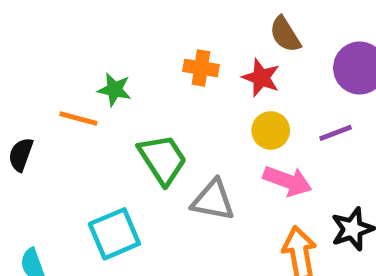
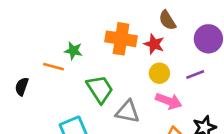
orange cross: (201, 68) -> (121, 39), size x1.6

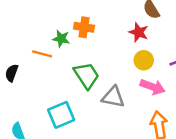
orange cross: (121, 39) -> (84, 27), moved, size x0.7

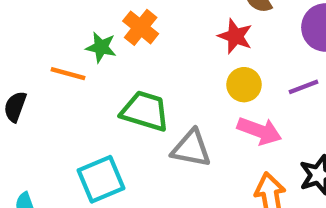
orange cross: (84, 27) -> (141, 27), turned 30
green trapezoid: (87, 75) -> (145, 111), turned -40

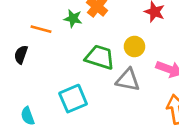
orange line: (68, 74) -> (41, 29), moved
yellow circle: (244, 85) -> (134, 47), moved

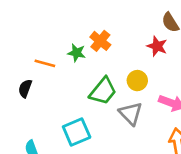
green trapezoid: (100, 57) -> (103, 91), turned 112
gray triangle: (128, 80) -> (131, 114), turned 35

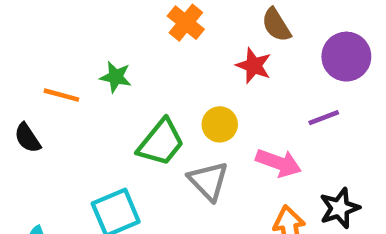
orange cross: (100, 41) -> (186, 23), moved
black semicircle: (25, 88) -> (27, 138), turned -54

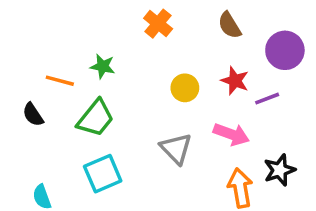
red star: (254, 66) -> (235, 81), moved
yellow circle: (220, 124) -> (185, 88), moved
green trapezoid: (161, 143) -> (96, 118), moved

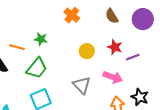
purple circle: (285, 50) -> (143, 19), moved
black star: (280, 170) -> (140, 97), turned -30

